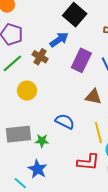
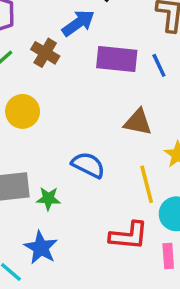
purple rectangle: (81, 60) -> (117, 59), turned 70

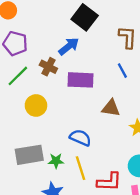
purple rectangle: (117, 59) -> (81, 80), moved
yellow line: (147, 184) -> (81, 168), moved

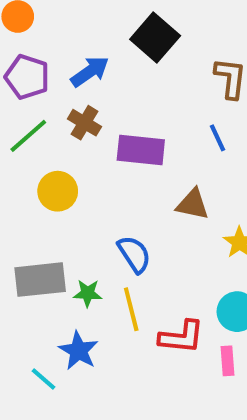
blue arrow: (69, 46) -> (90, 72), moved
blue semicircle: (80, 138) -> (134, 254), turned 30

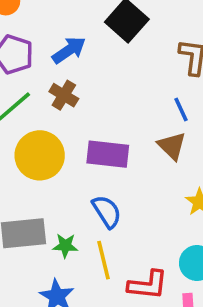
purple rectangle: (141, 150) -> (108, 154), moved
yellow circle: (58, 191) -> (40, 155), size x1.4
brown triangle: (193, 204) -> (172, 146), moved, turned 32

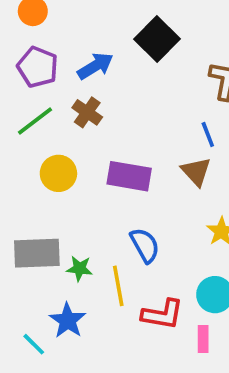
yellow circle: (40, 155) -> (58, 173), size x0.7
blue semicircle: (107, 212) -> (145, 245), moved

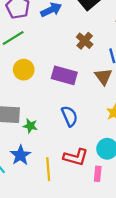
brown cross: (87, 112) -> (85, 41), moved
yellow line: (118, 286) -> (48, 169), moved

